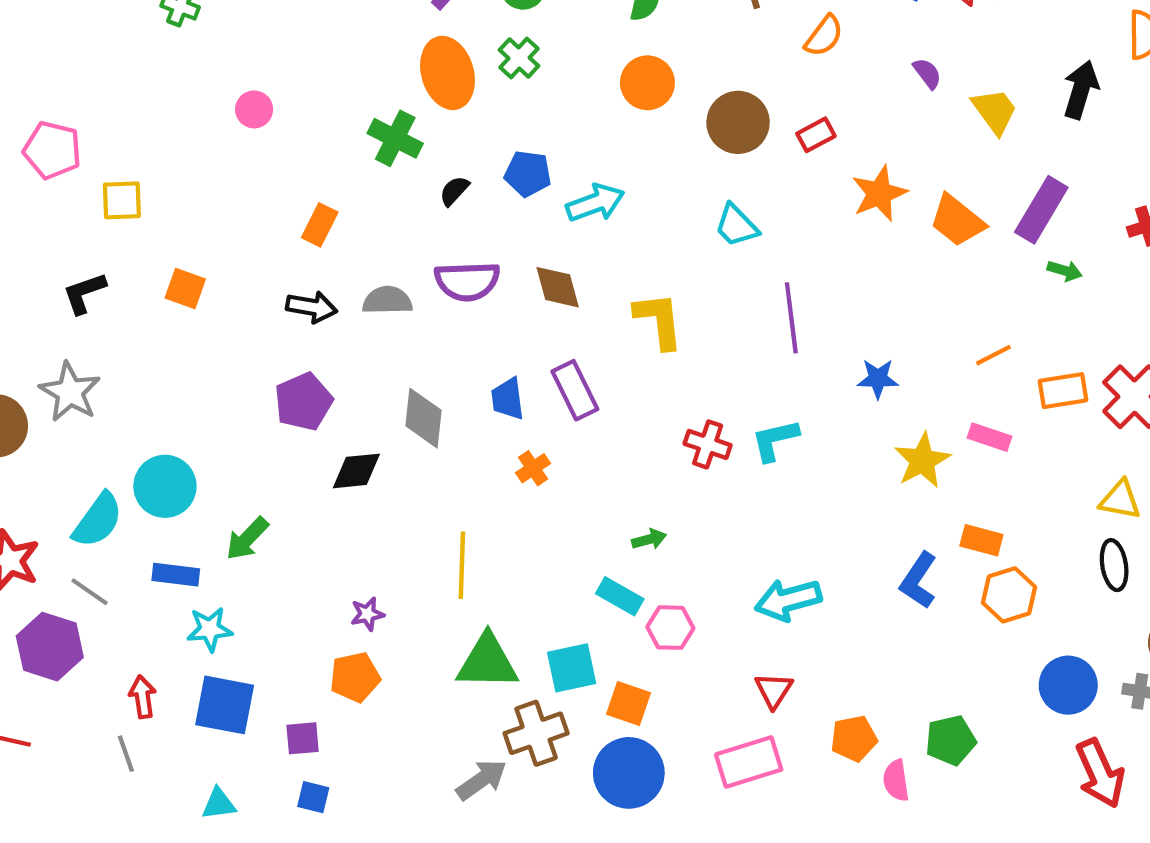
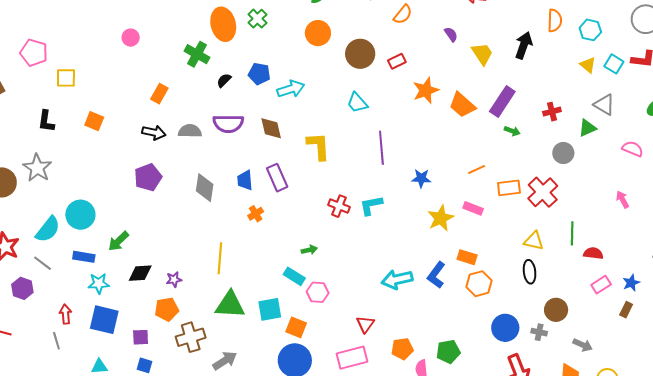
black L-shape: (84, 293) -> (46, 121), turned -65
black diamond: (356, 471) -> (140, 273), moved
cyan arrow: (788, 600) -> (397, 279), moved
purple hexagon: (50, 647) -> (22, 288), size x0.7
brown cross: (536, 733) -> (191, 337), moved

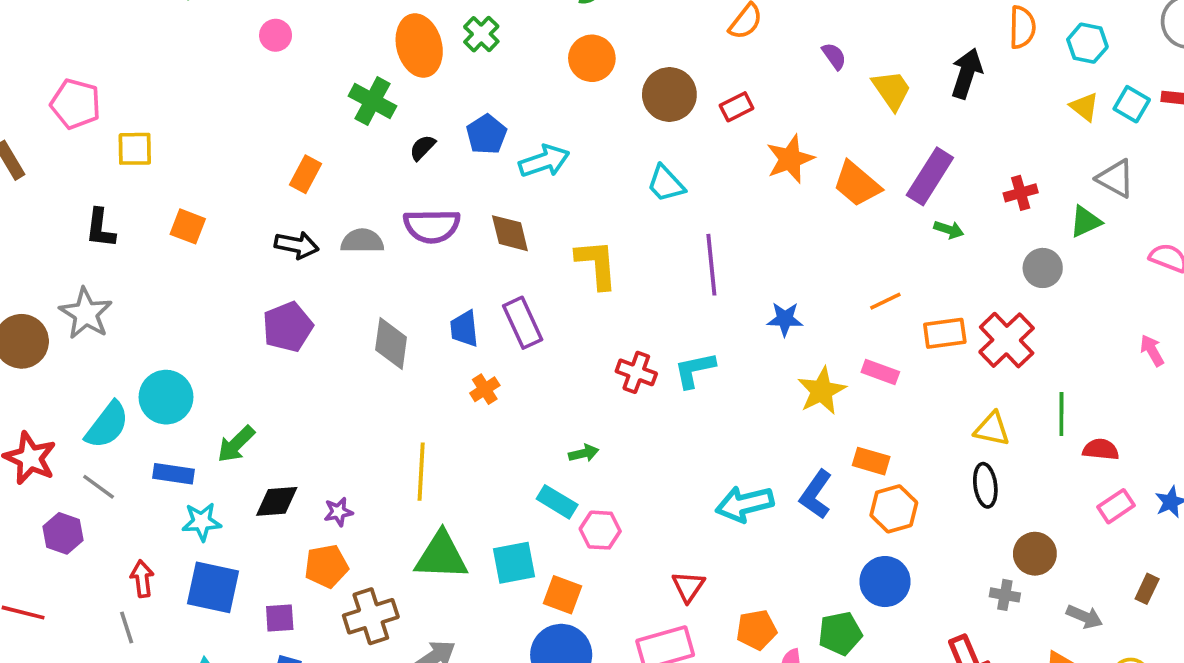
pink circle: (131, 38) -> (276, 35), moved
blue pentagon: (259, 74) -> (486, 134), turned 30
brown rectangle: (626, 310) -> (1147, 589), moved
blue circle: (505, 328) -> (885, 582), moved

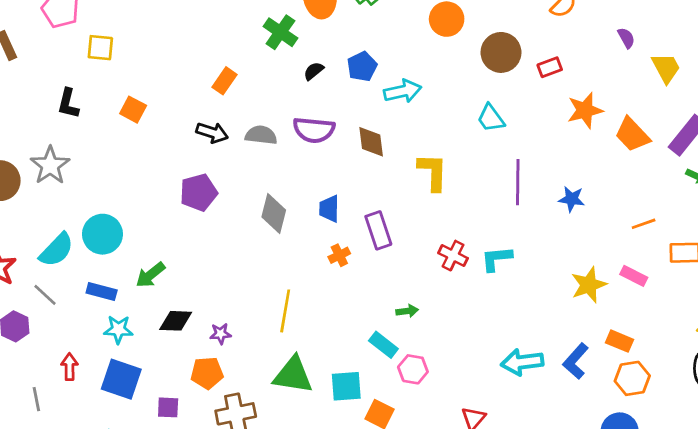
blue star: (785, 319) -> (572, 199), moved
purple rectangle: (523, 323) -> (378, 230), moved
gray line: (127, 628) -> (36, 399), moved

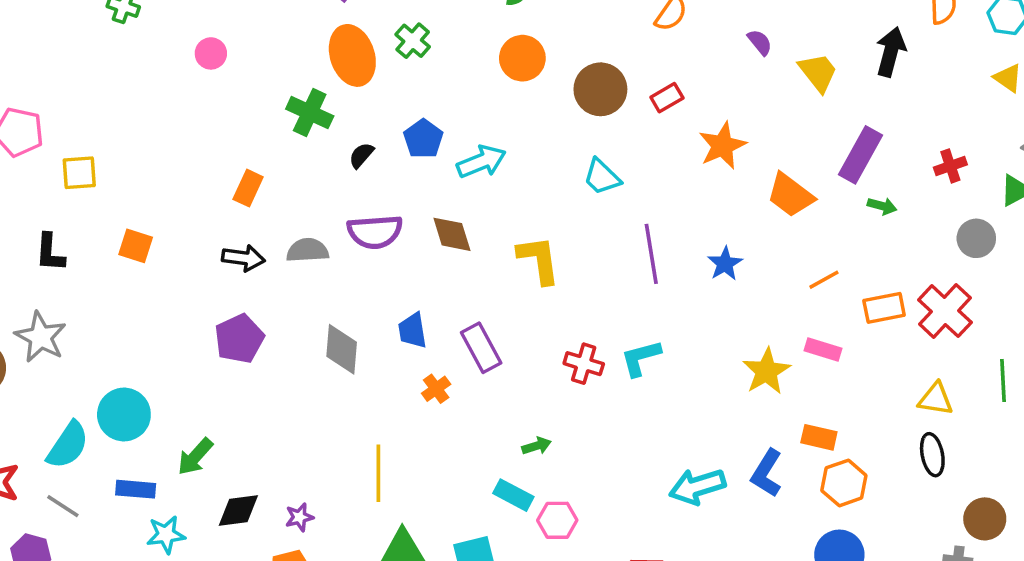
orange trapezoid: (632, 135) -> (790, 195), moved
blue star: (572, 199) -> (725, 264), turned -30

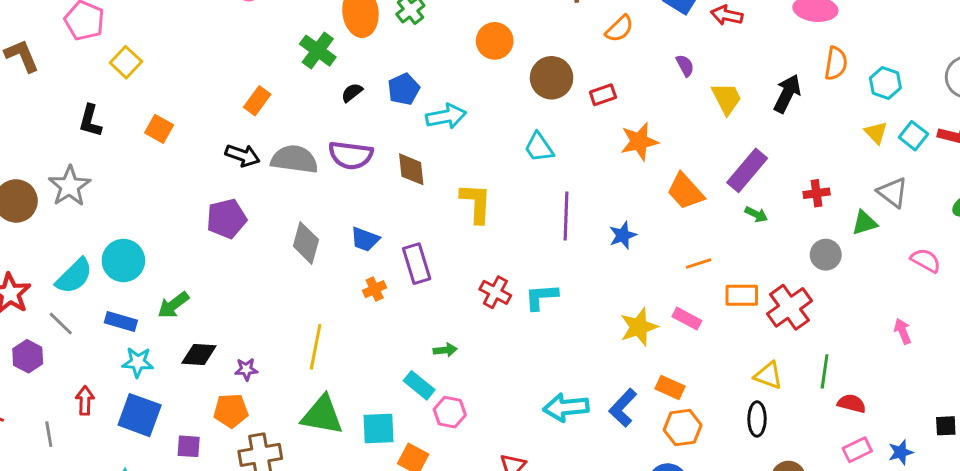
yellow square: (79, 173) -> (126, 62), turned 36
gray semicircle: (308, 250) -> (294, 159), size x1.4
blue trapezoid: (412, 331) -> (365, 239), turned -72

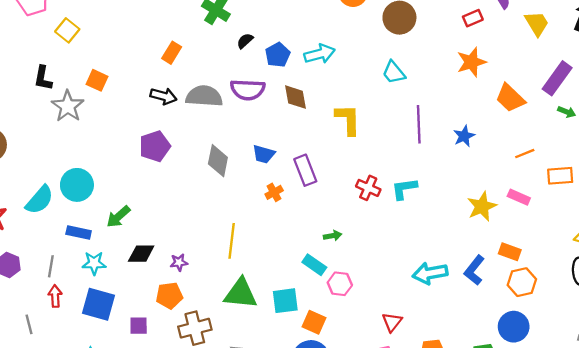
blue pentagon: (404, 89) -> (278, 55), moved
red rectangle: (603, 95) -> (473, 18), moved
gray star: (70, 186) -> (68, 106), moved
gray line: (61, 324) -> (51, 266), moved, turned 60

